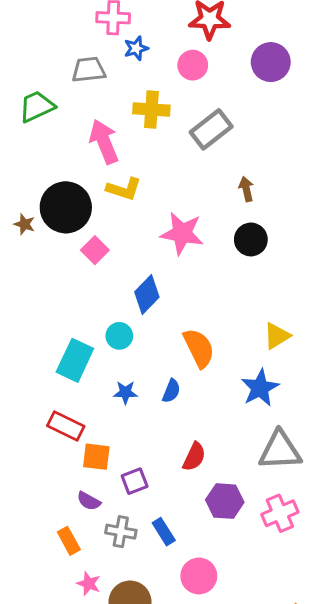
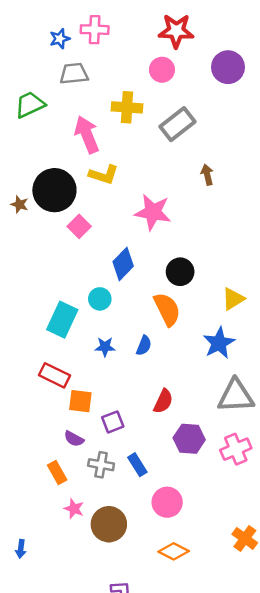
blue star: (136, 48) -> (60, 39), moved
black circle: (251, 239) -> (180, 272), moved

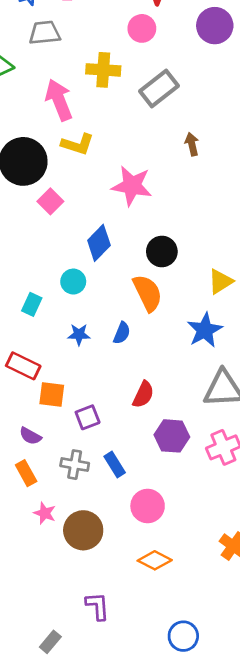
cyan rectangle: (62, 320) -> (32, 304), size x0.6
purple semicircle: (74, 439) -> (30, 436), moved

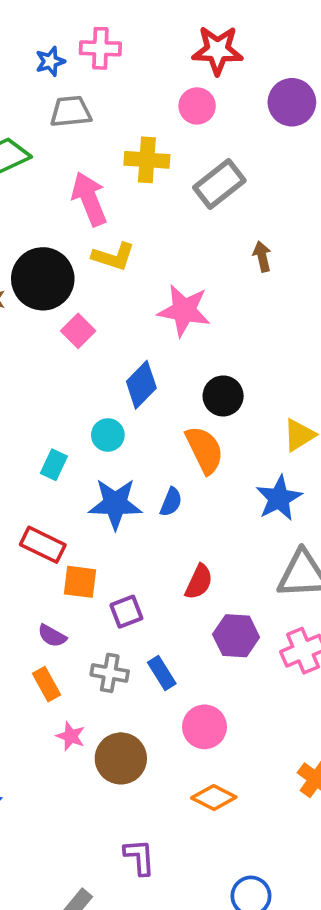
blue star: (79, 334) -> (115, 504), size x1.8

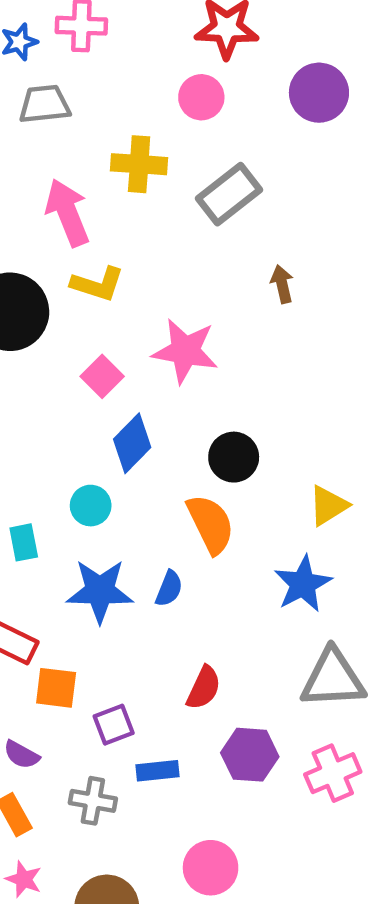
pink square: (78, 331) -> (102, 376), moved
cyan rectangle: (54, 465) -> (24, 542), turned -36
blue rectangle: (162, 673) -> (158, 771), moved, turned -64
pink star: (71, 736) -> (24, 879), moved

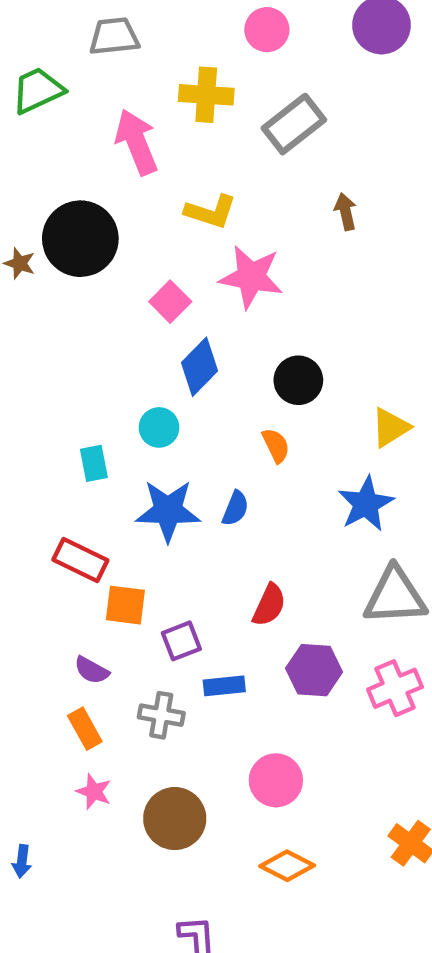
yellow L-shape: (98, 284) -> (211, 212), moved
orange semicircle: (211, 524) -> (276, 445), size x0.6

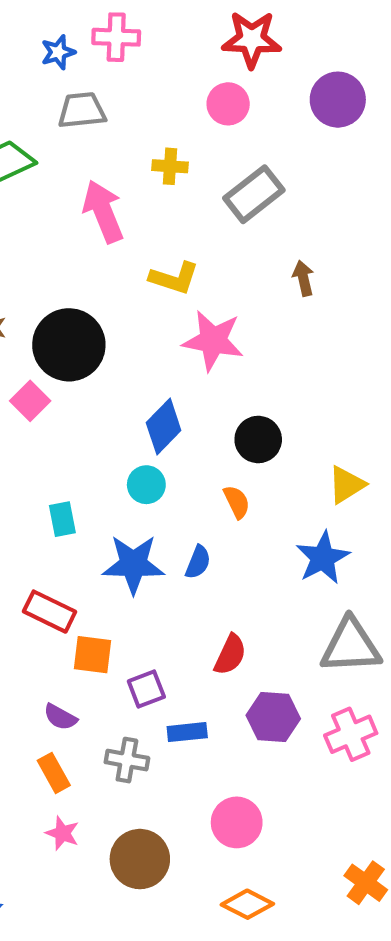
yellow cross: (206, 95) -> (170, 166), size x0.7
black circle: (80, 239) -> (69, 345), moved
pink square: (170, 302) -> (30, 401), moved
cyan circle: (159, 427) -> (146, 485), moved

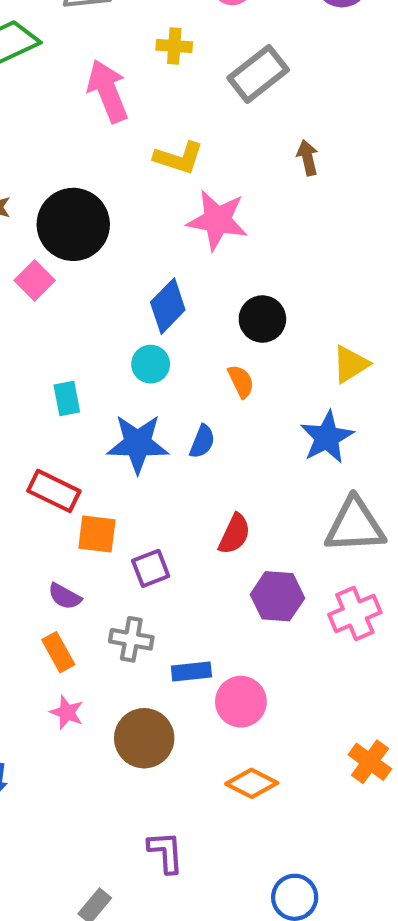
blue rectangle: (187, 732) -> (191, 672), moved

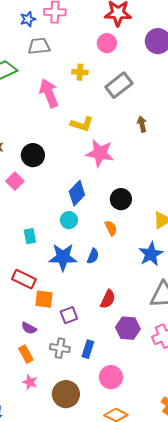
black circle: (73, 224) -> (33, 155), size x0.7
blue rectangle: (191, 672) -> (88, 349), moved, turned -66

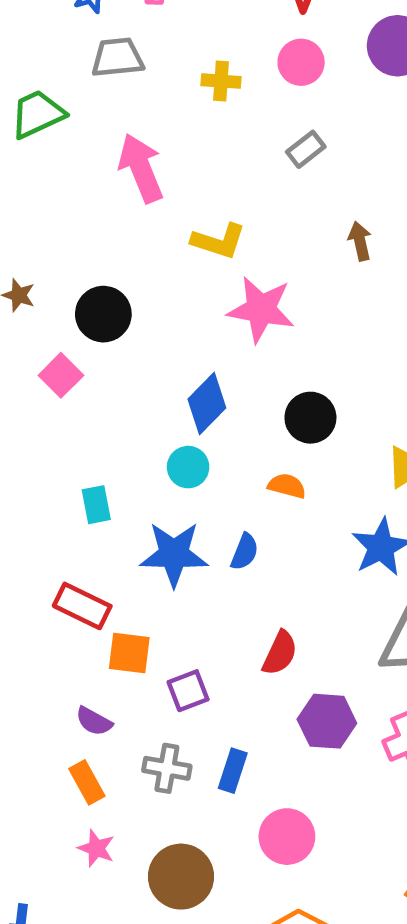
pink circle: (107, 43) -> (301, 62), moved
yellow cross: (80, 72) -> (221, 81), moved
gray rectangle: (119, 85) -> (306, 149), size x0.6
orange semicircle: (111, 228) -> (287, 486), turned -49

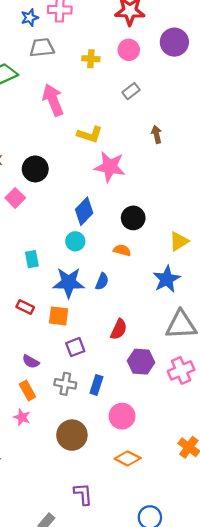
red rectangle: (82, 606) -> (25, 307), size x0.7
orange square: (129, 653) -> (59, 316), moved
pink star: (96, 848) -> (22, 417), moved

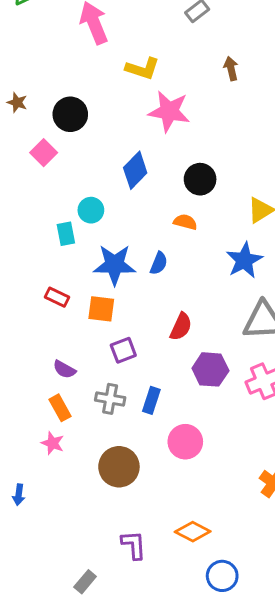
cyan circle: (75, 241) -> (91, 210), moved
orange diamond: (128, 458) -> (193, 532), moved

